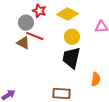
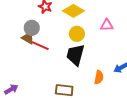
gray circle: (26, 23) -> (32, 28), moved
red line: (35, 36) -> (40, 46), moved

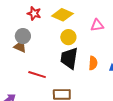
red line: (40, 46) -> (37, 75), moved
orange semicircle: (99, 77) -> (93, 63), moved

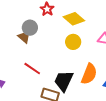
black trapezoid: (69, 58) -> (64, 81), moved
orange semicircle: (93, 63) -> (89, 74), size x1.5

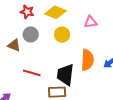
gray circle: (30, 28) -> (31, 35), moved

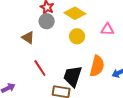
gray circle: (31, 35) -> (47, 21), moved
red line: (32, 73) -> (40, 68), turned 30

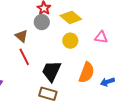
red line: (40, 68) -> (24, 57), moved
black trapezoid: (73, 76) -> (51, 71), moved

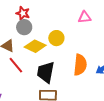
yellow diamond: (71, 17) -> (35, 46), moved
pink triangle: (101, 37) -> (85, 17), moved

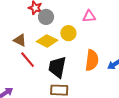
pink triangle: (85, 17) -> (89, 16), moved
gray circle: (24, 27) -> (46, 17), moved

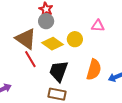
gray circle: (46, 17) -> (46, 21), moved
brown triangle: (20, 40) -> (26, 39), size x1.6

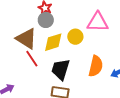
pink triangle: (98, 26) -> (98, 22), size x1.6
yellow diamond: (53, 44) -> (53, 42), turned -50

